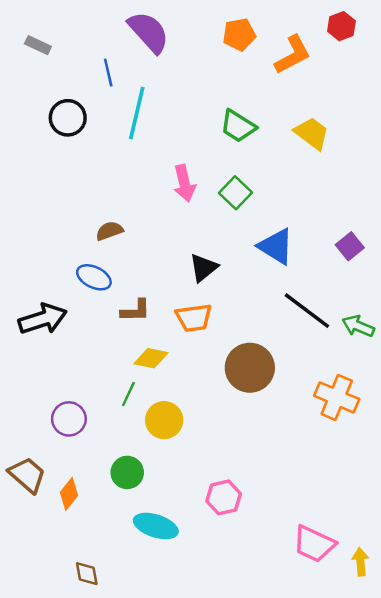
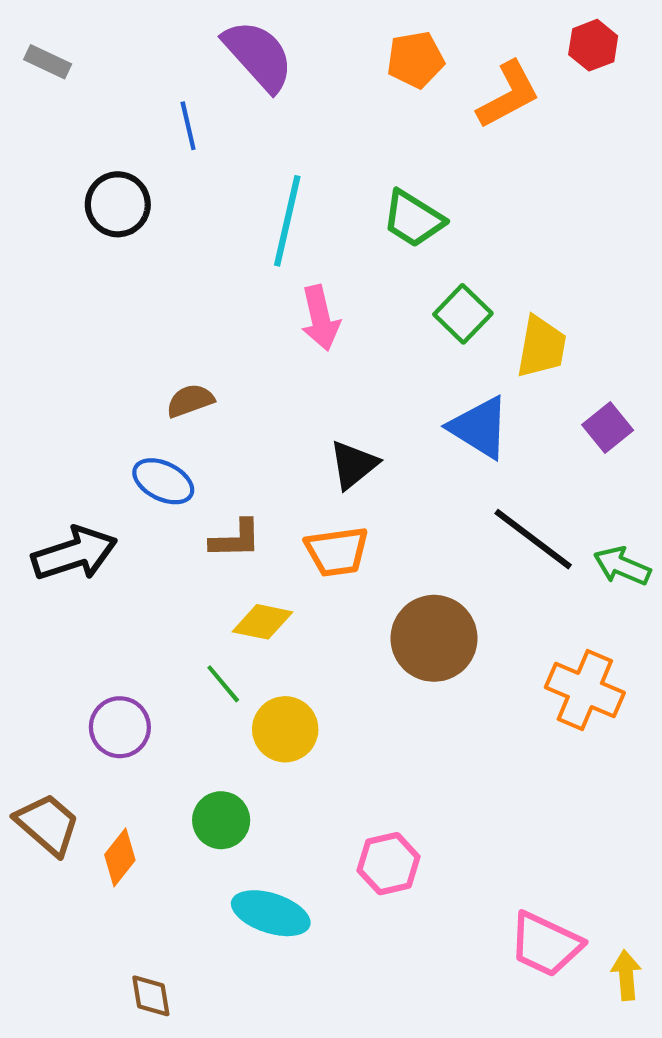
gray rectangle: (38, 45) -> (48, 62), moved
cyan line: (137, 113) -> (287, 221), moved
yellow trapezoid: (312, 133) -> (541, 347), moved, turned 63
green square: (236, 193) -> (463, 314), moved
green line: (128, 394) -> (223, 684), turned -65

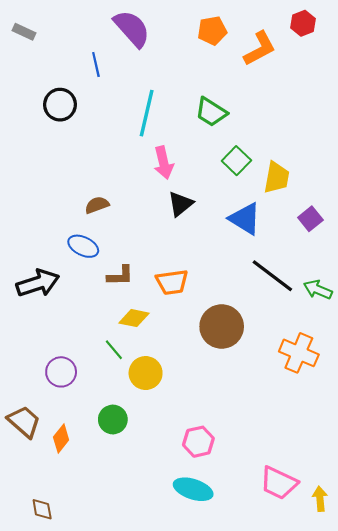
black triangle: (353, 465) -> (180, 204), moved
cyan ellipse: (271, 913) -> (193, 489), moved
brown diamond: (151, 996) -> (42, 509), moved

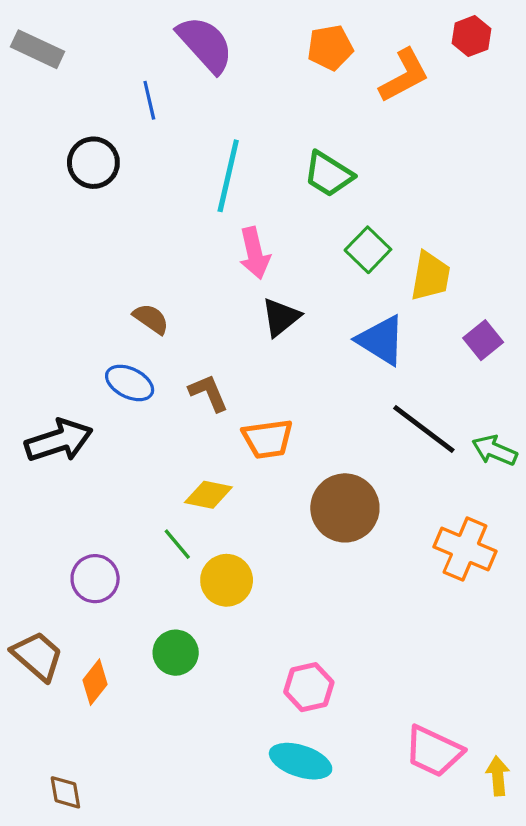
gray rectangle: (24, 32) -> (37, 49), size x1.4
brown semicircle: (97, 205) -> (151, 319), turned 55
brown L-shape: (120, 276) -> (208, 393), moved, turned -112

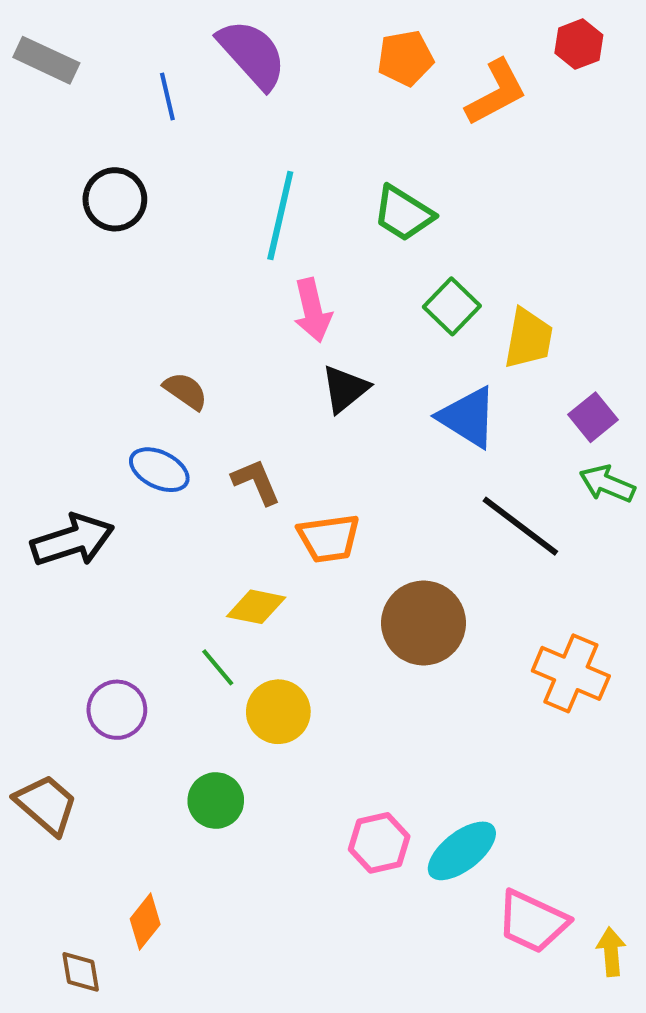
blue line: (149, 100) -> (167, 96), moved
green arrow: (495, 450) -> (607, 484), moved
orange diamond: (95, 682) -> (145, 922), moved
cyan ellipse: (301, 761) -> (462, 851), moved, turned -56

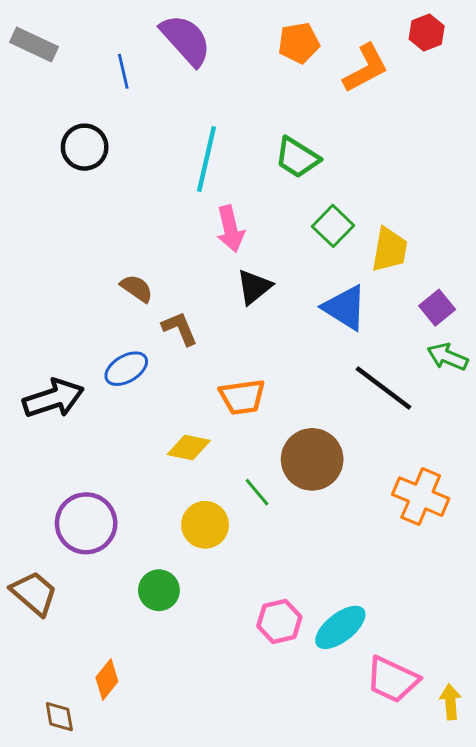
blue ellipse: (159, 470) -> (126, 369), moved, turned -57
brown L-shape: (256, 482) -> (180, 329), moved
green line: (218, 667) -> (257, 492), moved
purple circle: (117, 710) -> (86, 523), size x1.4

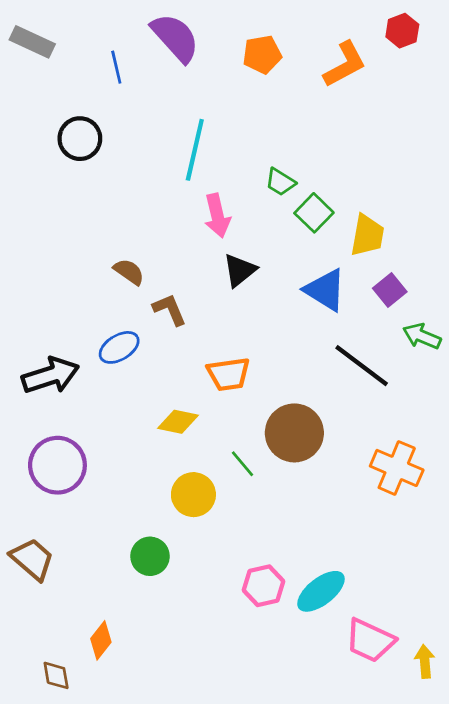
orange pentagon: (299, 43) -> (262, 54), moved
green trapezoid: (297, 157) -> (280, 182), moved, size x0.7
purple square: (437, 308) -> (390, 290), moved
purple circle: (86, 523) -> (57, 465), moved

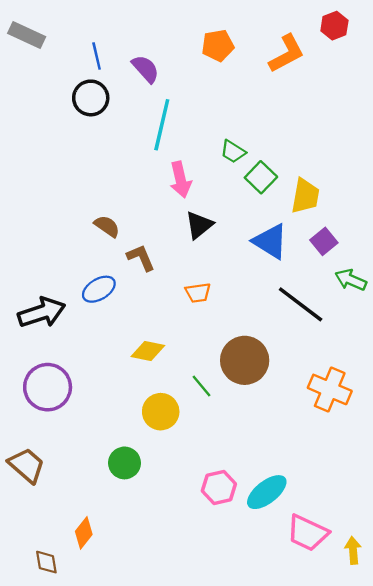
purple semicircle: (175, 38) -> (145, 69), moved, size x0.7
black circle: (80, 139) -> (91, 98), moved
orange trapezoid: (228, 374) -> (198, 293), moved, size x0.7

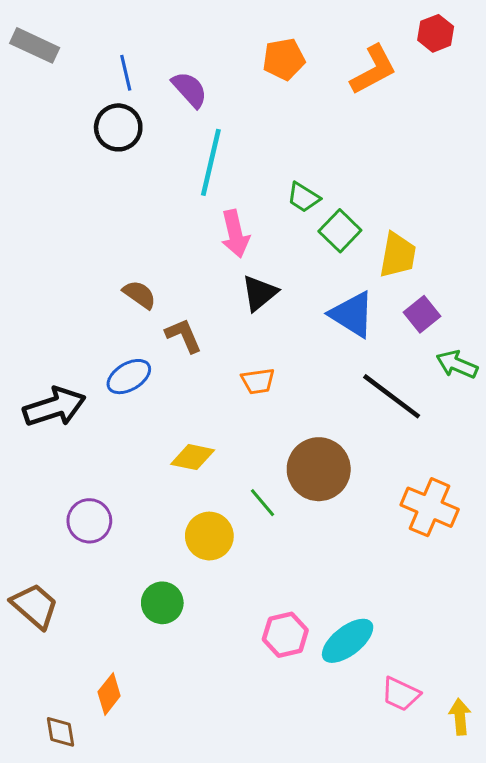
purple circle: (48, 387) -> (89, 521), moved, size x0.7
pink trapezoid: (308, 533) -> (401, 694), size x0.7

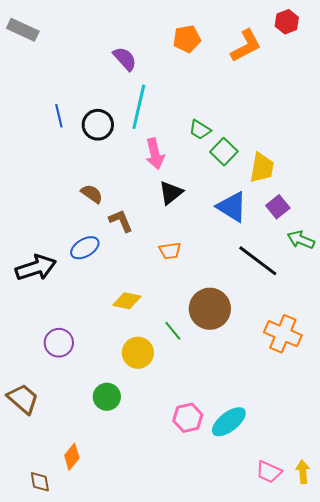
blue line: (126, 73) -> (59, 116), moved
black circle: (118, 127) -> (98, 125), moved
pink trapezoid: (401, 694) -> (269, 472), moved

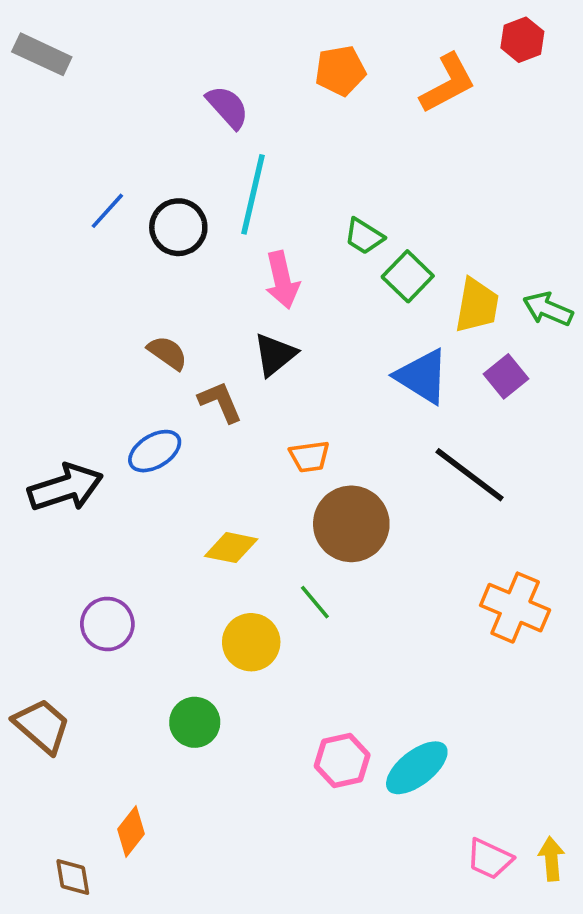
blue line: (59, 116) -> (107, 211), turned 55
black triangle: (171, 193) -> (275, 355), moved
green arrow: (301, 240) -> (548, 309), moved
brown circle: (210, 309) -> (351, 524), moved

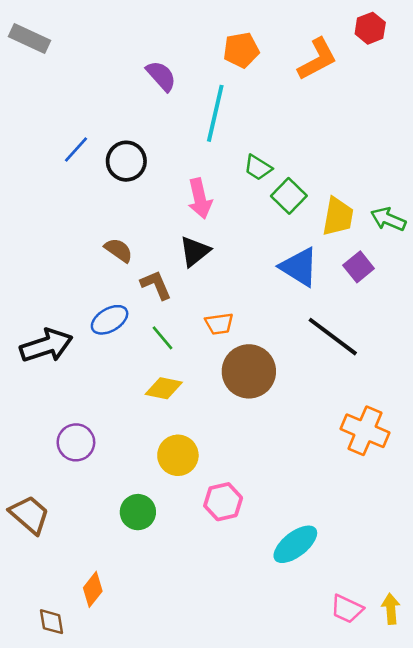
cyan line: (253, 194) -> (215, 113), moved
green line: (315, 602) -> (162, 338), moved
pink hexagon: (342, 761) -> (223, 502), moved

